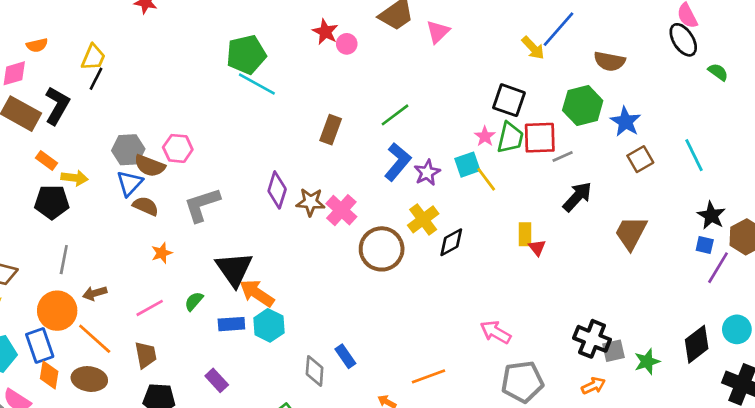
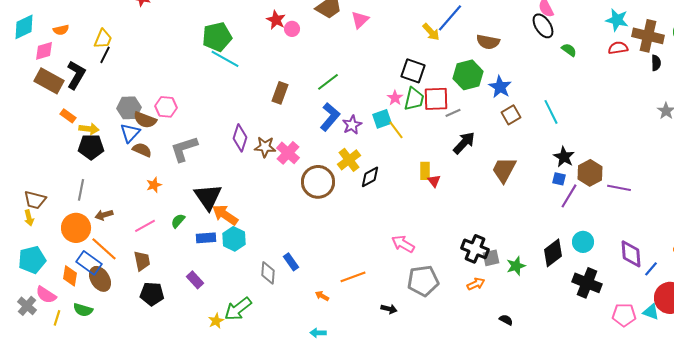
black pentagon: (52, 202) -> (91, 147), moved
blue rectangle: (40, 345) -> (89, 263), moved, turned -35
brown ellipse: (89, 379) -> (100, 279), turned 50

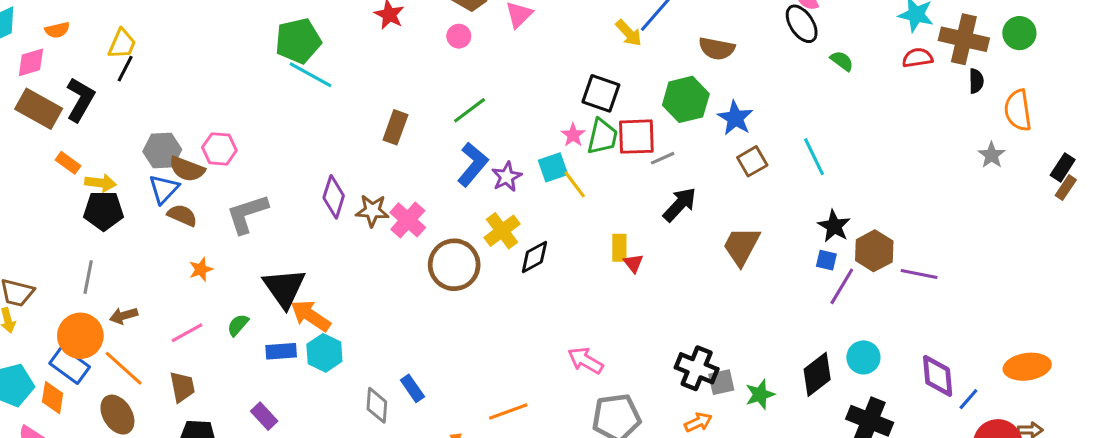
pink circle: (292, 29) -> (459, 36), moved
blue rectangle: (89, 263) -> (70, 365), moved
orange diamond: (70, 276) -> (53, 398), moved

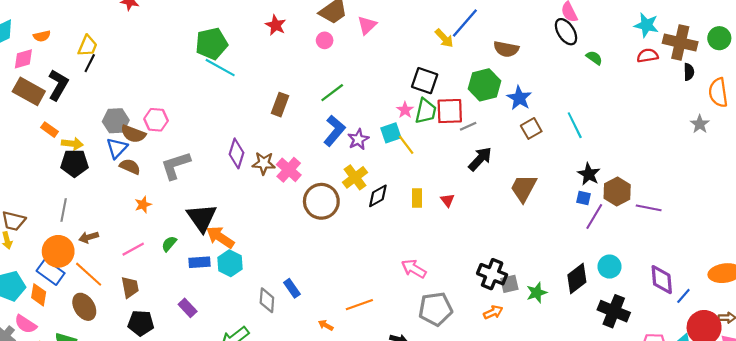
yellow rectangle: (619, 248) -> (417, 198), moved

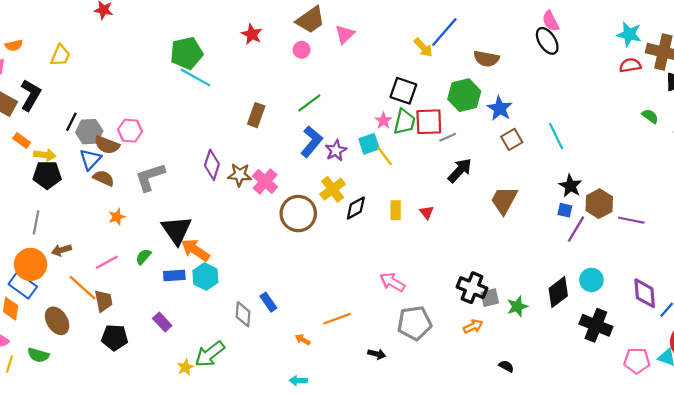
green semicircle: (594, 58) -> (650, 116), moved
black line: (90, 63) -> (71, 122), moved
orange line: (89, 274) -> (83, 288), moved

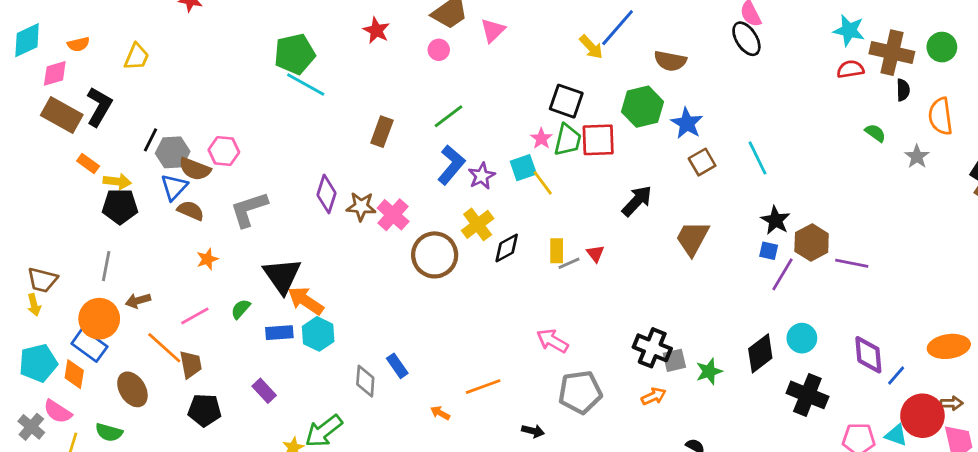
gray line: (448, 137) -> (569, 263), moved

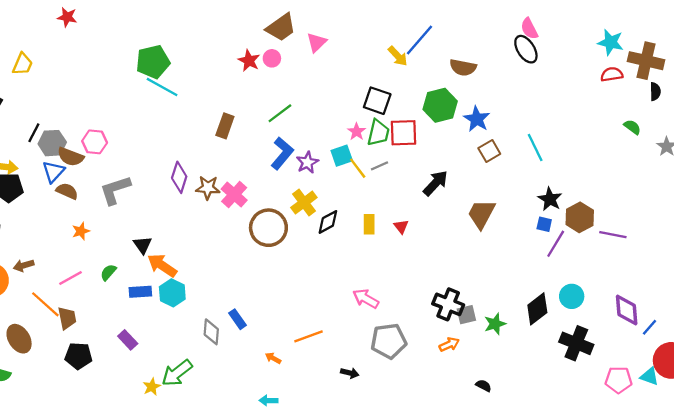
red star: (376, 30) -> (249, 61), moved
gray line: (569, 263) -> (379, 166), moved
black triangle: (282, 276) -> (143, 245), size x0.6

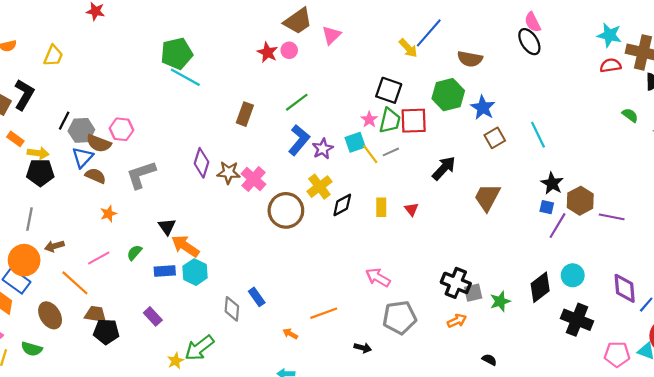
brown trapezoid: (67, 318) -> (95, 314), moved, turned -70

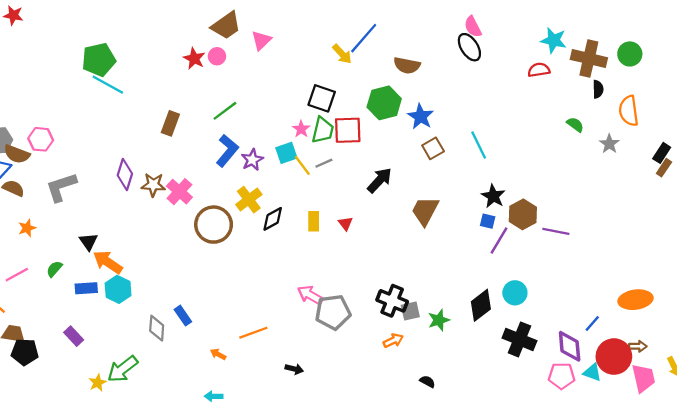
red semicircle: (611, 65) -> (539, 70), moved
purple diamond: (625, 288) -> (570, 346), moved
gray pentagon: (400, 318) -> (333, 312), moved

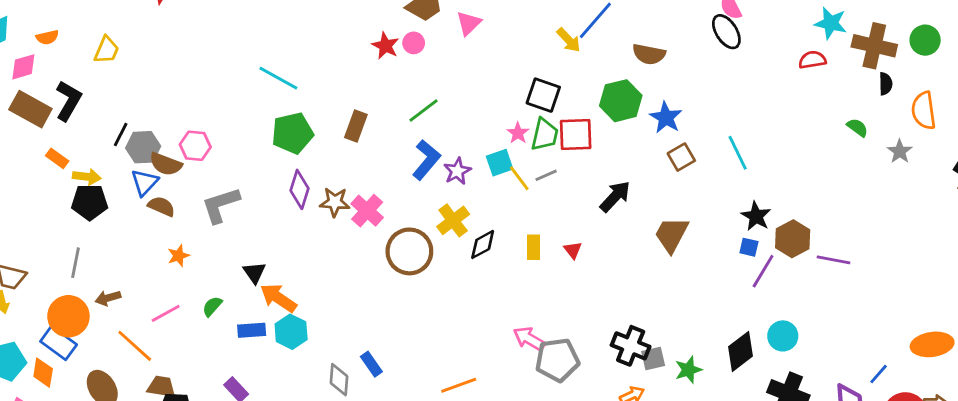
green pentagon: (99, 60) -> (292, 133), moved

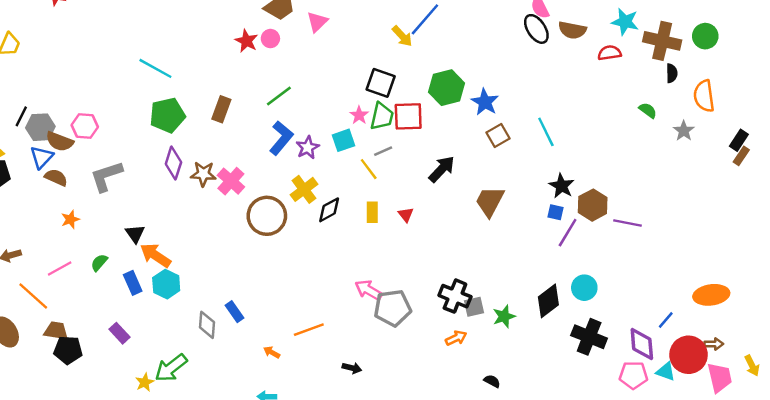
brown semicircle: (649, 54) -> (572, 30), moved
yellow line: (519, 178) -> (369, 169), moved
blue rectangle: (252, 330) -> (133, 283), turned 70

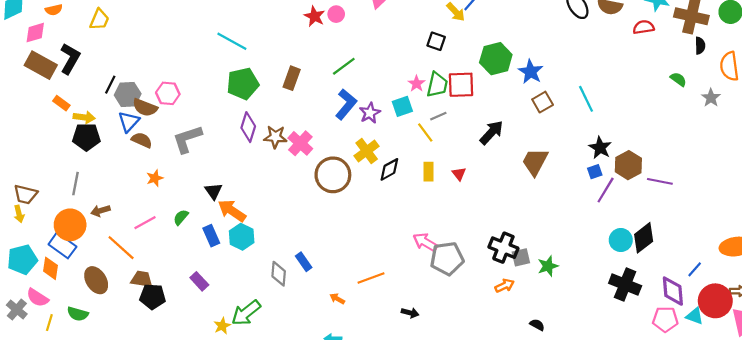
black square: (381, 83) -> (436, 41), moved, size x0.7
blue square: (556, 212) -> (595, 172), turned -32
black diamond: (548, 301) -> (644, 238), moved

